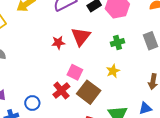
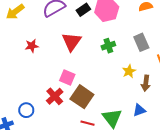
red star: (58, 43) -> (32, 46), moved
yellow star: (113, 71) -> (129, 71), moved

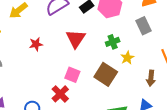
gray rectangle: (141, 42) -> (143, 26), moved
yellow star: (129, 71) -> (127, 58), moved
brown square: (82, 97) -> (106, 74), moved

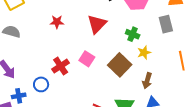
green cross: (113, 42) -> (133, 34), turned 32
brown arrow: (151, 78) -> (147, 81), moved
red cross: (60, 94) -> (61, 66), moved

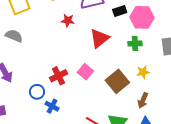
red star: (57, 22) -> (68, 21), moved
green cross: (133, 34) -> (135, 44), moved, turned -32
blue cross: (19, 96) -> (52, 106), moved, turned 32

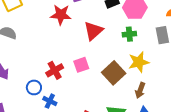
red star: (68, 21) -> (61, 15), size x1.5
pink square: (85, 72) -> (81, 65), turned 35
yellow star: (143, 72) -> (139, 62), size x1.5

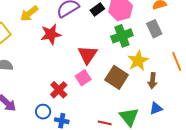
red triangle: (93, 31) -> (88, 55), moved
green cross: (129, 34) -> (122, 36), size x1.5
brown arrow: (140, 90) -> (153, 81), moved

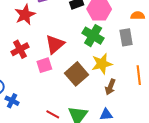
red star: (51, 34) -> (25, 15), turned -30
green cross: (122, 36) -> (93, 36), turned 35
red cross: (59, 90) -> (20, 49), moved

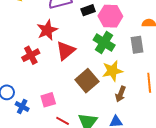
red star: (25, 15) -> (47, 30), moved
pink square: (44, 65) -> (48, 100), moved

